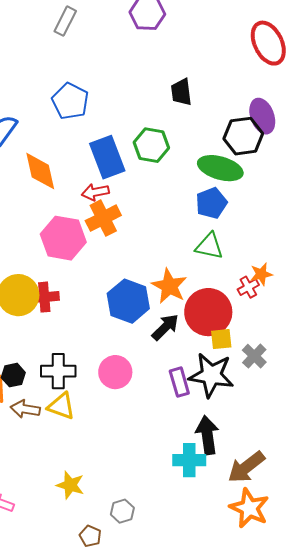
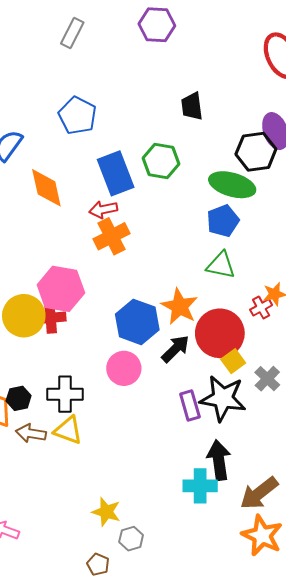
pink hexagon: (63, 238) -> (61, 289), moved
yellow square: (221, 339) -> (233, 361), turned -30
pink circle: (115, 372) -> (124, 368), moved
yellow star: (70, 485) -> (106, 512), moved

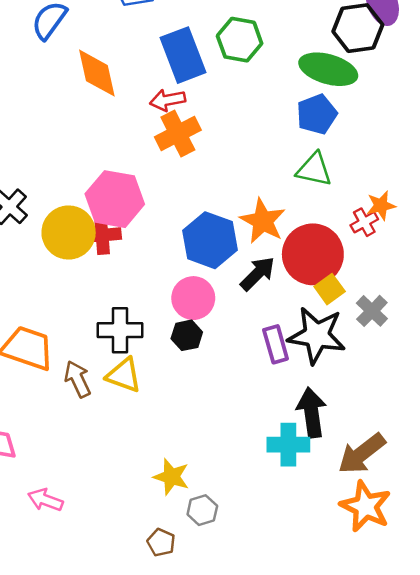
black hexagon: (19, 398) -> (187, 335), moved
brown arrow: (31, 433) -> (78, 379), turned 56

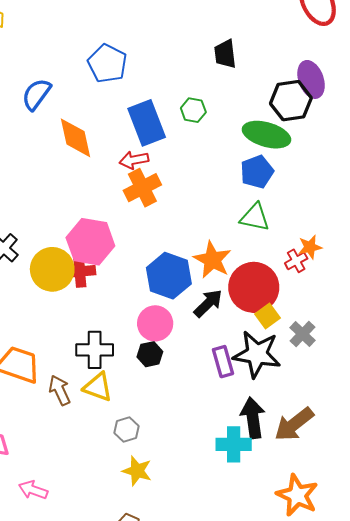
green hexagon: (240, 40) -> (193, 110), size x0.7
brown arrow: (362, 454) -> (294, 424), moved
gray hexagon: (202, 510) -> (126, 429), moved

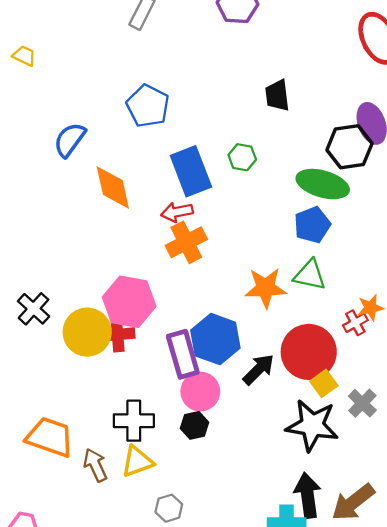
orange star: (212, 260) -> (266, 288), moved, turned -30
purple rectangle: (223, 362) -> (183, 354), moved, size x1.4
yellow triangle: (98, 387) -> (137, 461), turned -40

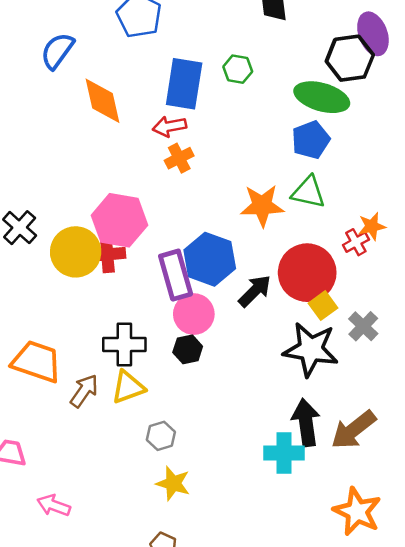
blue rectangle: (191, 171) -> (184, 84), turned 30
orange cross: (186, 242) -> (179, 158), size x0.7
brown arrow: (95, 465) -> (84, 391), turned 60

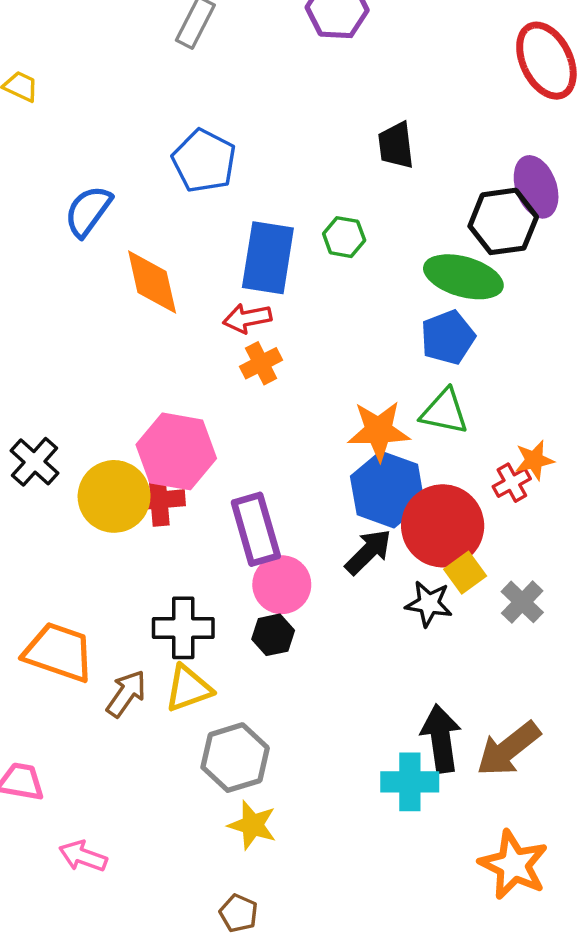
blue hexagon: (210, 259) -> (387, 490), moved
black star: (311, 349) -> (429, 604), moved, size x0.6
gray hexagon: (161, 436) -> (235, 758), size x1.6

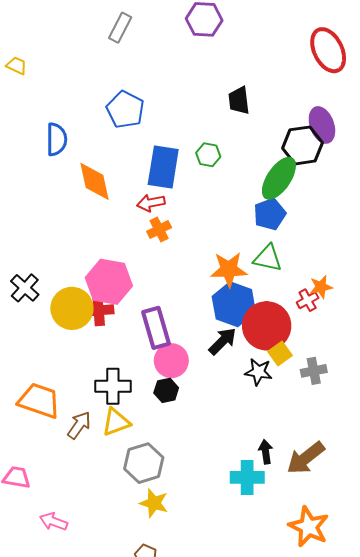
blue semicircle: (88, 211) -> (57, 139), turned 144
green ellipse: (463, 277) -> (279, 178), turned -72
gray cross: (522, 602) -> (314, 371), turned 35
black arrow: (441, 739) -> (266, 452), size x0.6

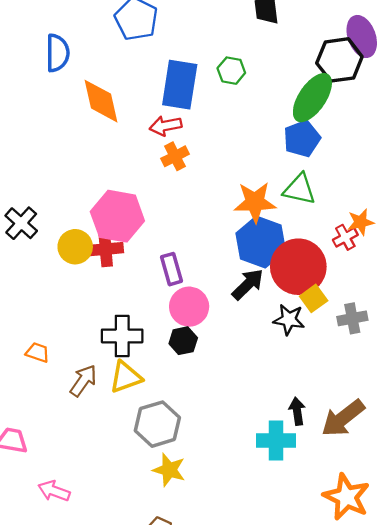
yellow circle: (72, 308) -> (75, 247), size x0.7
purple rectangle: (156, 328) -> (171, 269), size x0.7
orange trapezoid: (39, 401) -> (38, 352), size x0.5

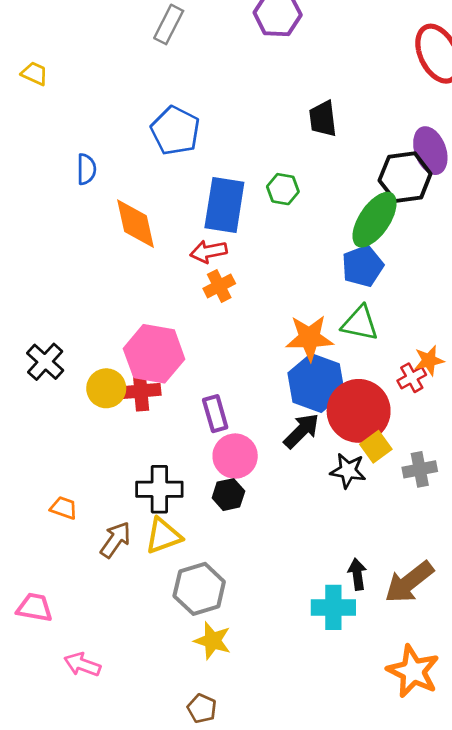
blue semicircle: (58, 53) -> (86, 169), size x0.7

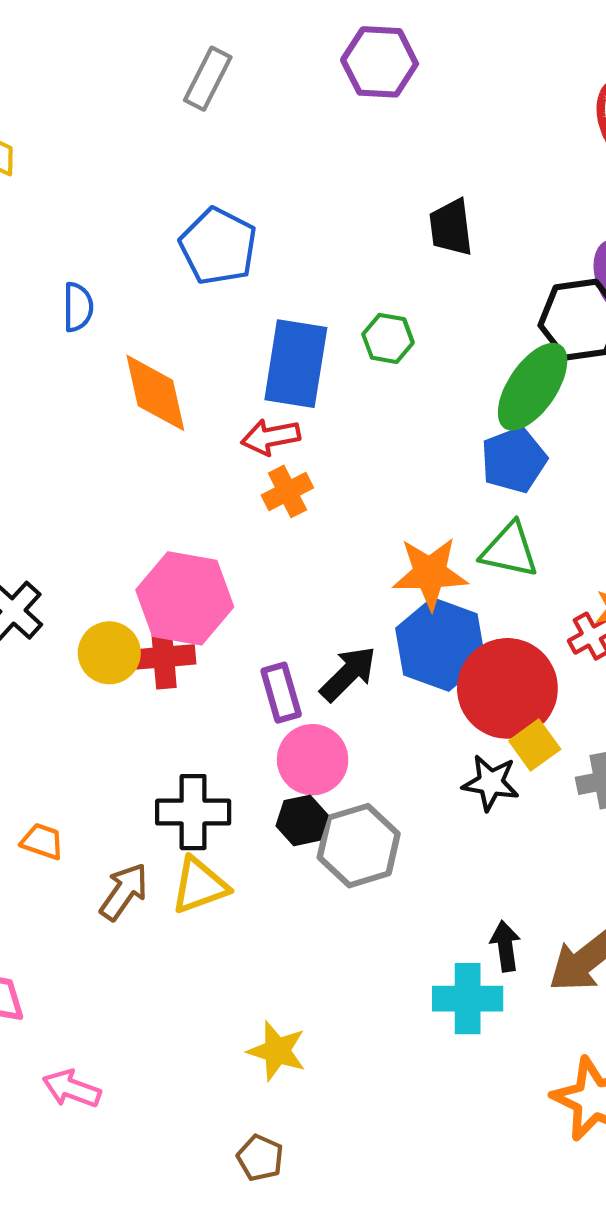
black arrow: (301, 431) -> (348, 674), moved
gray hexagon: (199, 589) -> (359, 846), moved

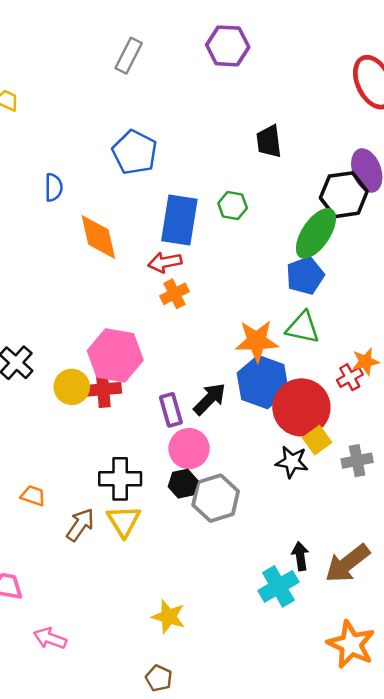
yellow triangle: (199, 885) -> (124, 521), turned -42
cyan cross: (468, 999) -> (278, 586), turned -30

